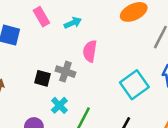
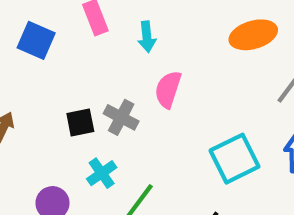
cyan arrow: (73, 23) -> (147, 37), turned 98
black square: (43, 78) -> (80, 123), turned -35

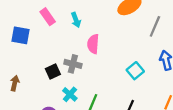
cyan square: (235, 159) -> (135, 71), size x0.7

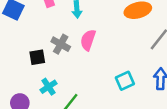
gray cross: (73, 64) -> (61, 44), moved

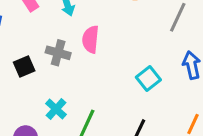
black square: (37, 57) -> (24, 66), moved

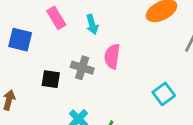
black square: (24, 66) -> (51, 79), turned 30

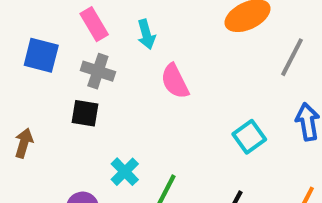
pink semicircle: (112, 56) -> (175, 81), turned -35
gray cross: (82, 68) -> (98, 71), moved

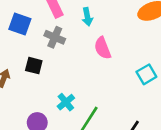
black square: (85, 113) -> (34, 66), moved
cyan square: (249, 137) -> (146, 74), moved

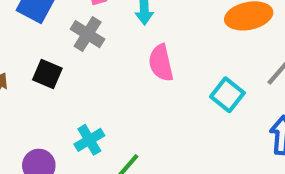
cyan square: (146, 74) -> (227, 95), moved, turned -30

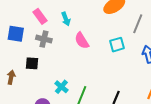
cyan square: (227, 95) -> (117, 45), turned -35

